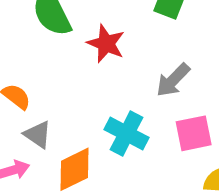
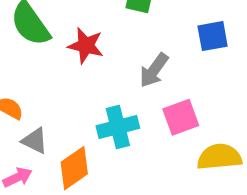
cyan cross: (126, 134) -> (118, 127), turned -33

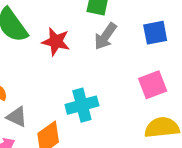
gray arrow: (154, 70) -> (105, 36), moved
pink square: (181, 117) -> (153, 85), moved

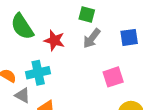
pink square: (153, 85) -> (113, 77), moved
cyan cross: (82, 105) -> (38, 73), moved

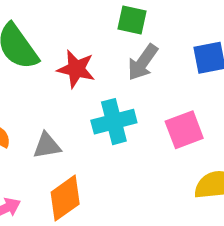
cyan cross: (38, 73) -> (114, 122), moved
gray triangle: (22, 95) -> (47, 146), moved, turned -35

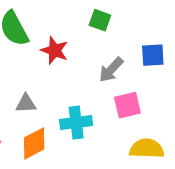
gray arrow: (143, 62) -> (111, 70), moved
cyan cross: (114, 122) -> (76, 123), moved

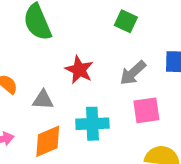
red star: (55, 50) -> (79, 70), moved

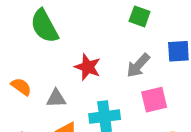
green square: (126, 21) -> (140, 16), moved

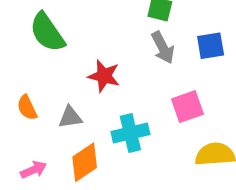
gray arrow: (138, 65) -> (163, 48), moved, turned -64
orange semicircle: (21, 87) -> (27, 108), turned -145

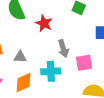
gray arrow: (163, 48) -> (63, 49), moved
red star: (104, 76) -> (44, 23), moved

